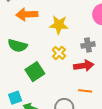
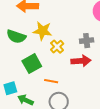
yellow star: (59, 25) -> (43, 31), moved
orange line: (85, 91) -> (51, 81), moved

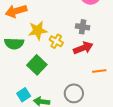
gray cross: (87, 41) -> (83, 27), turned 32
orange line: (51, 81) -> (99, 71), moved

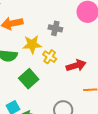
gray cross: (83, 27) -> (55, 28), moved

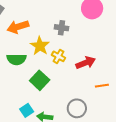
yellow star: (32, 44) -> (40, 46), turned -30

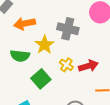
gray cross: (61, 28) -> (68, 29), size x1.5
yellow cross: (58, 56) -> (66, 65), moved

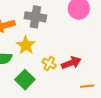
gray cross: (68, 29) -> (35, 17), moved

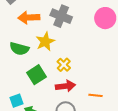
red arrow: (71, 63) -> (65, 86), moved

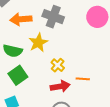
green square: (36, 75) -> (18, 75), moved
orange line: (96, 95) -> (83, 79), moved

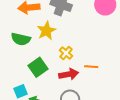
green square: (18, 75) -> (38, 67), moved

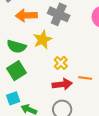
green square: (38, 67) -> (17, 71), moved

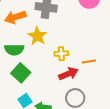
yellow cross: (61, 63) -> (61, 54), turned -32

